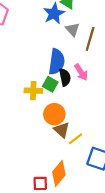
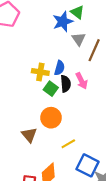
blue semicircle: (57, 62) -> (59, 68), size x0.6
yellow cross: (33, 91) -> (40, 72), moved
brown triangle: (62, 130) -> (29, 135), moved

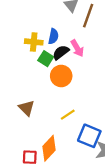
black semicircle: (66, 84) -> (61, 52), turned -119
orange circle: (51, 118) -> (61, 76), moved

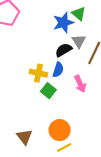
black semicircle: (61, 52) -> (64, 50), moved
orange circle: (61, 76) -> (60, 130), moved

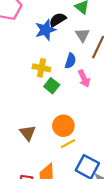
blue star: (63, 23) -> (45, 30), moved
black semicircle: (64, 50) -> (58, 20), moved
blue semicircle: (58, 70) -> (70, 61), moved

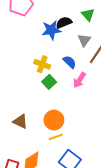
blue semicircle: (70, 61) -> (70, 62), turned -72
pink arrow: (84, 79) -> (79, 80), turned 49
brown triangle: (28, 133) -> (20, 121), turned -35

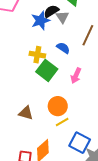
gray triangle: (84, 40) -> (62, 17), moved
pink arrow: (79, 80) -> (76, 76), moved
green square: (49, 82) -> (47, 70), size x1.5

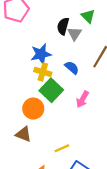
black semicircle: (51, 11) -> (63, 26), turned -49
blue star: (40, 21) -> (41, 54), moved
orange circle: (58, 106) -> (33, 109), moved

